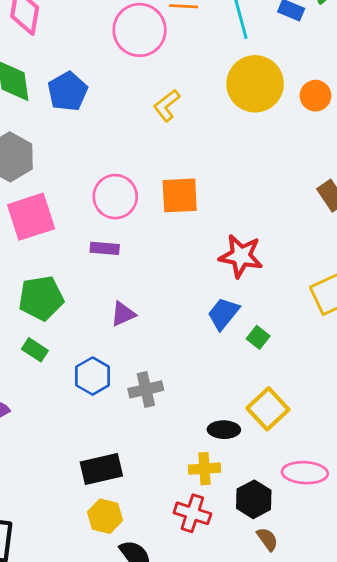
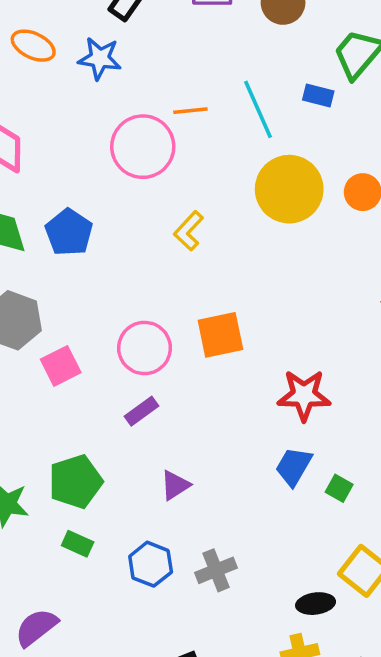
pink square: (31, 217) -> (61, 366), moved, size x0.7
purple rectangle: (105, 248) -> (142, 411), turned -32

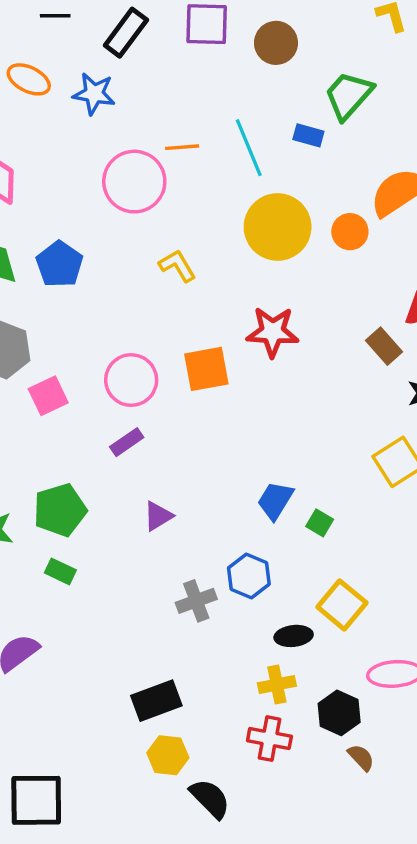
yellow L-shape: (189, 231) -> (177, 266), turned 105
red star: (304, 395) -> (273, 332), moved
blue hexagon: (151, 564) -> (249, 576), moved

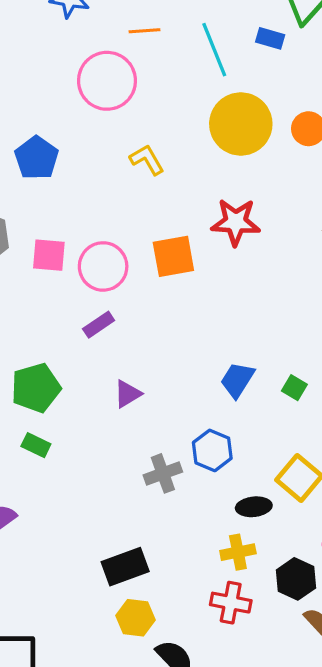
orange line: (182, 147) -> (145, 31), moved
pink square: (48, 396) -> (49, 255), moved, turned 30
green square: (320, 523) -> (294, 388), moved

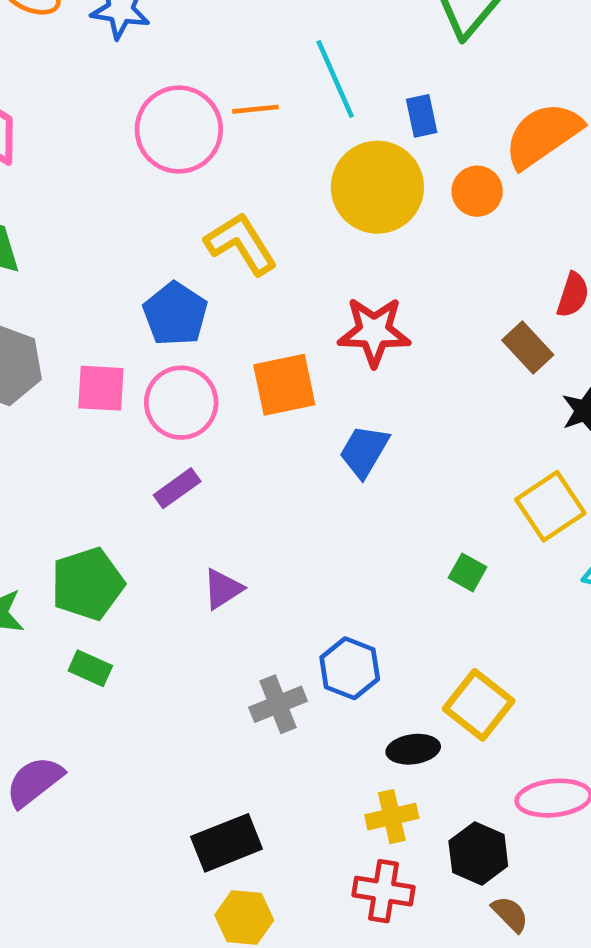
orange line: (145, 31) -> (255, 109), moved
blue rectangle: (270, 38) -> (422, 116), moved, turned 64
blue pentagon: (37, 158) -> (175, 314), moved
yellow L-shape: (147, 160) -> (241, 244), size x1.4
blue trapezoid: (237, 380) -> (364, 451), moved

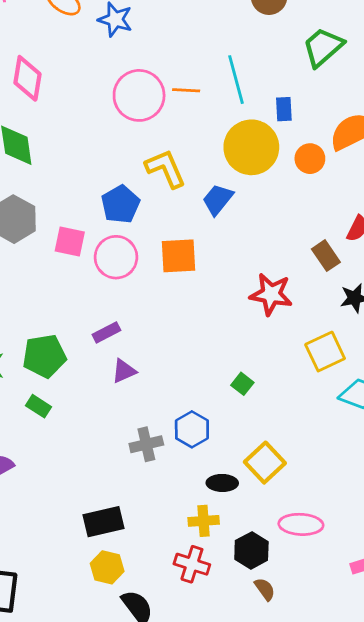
red star: (374, 332) -> (271, 294), moved
blue trapezoid: (364, 451) -> (218, 199), moved
purple rectangle: (177, 488) -> (106, 332), moved
green square: (468, 572) -> (242, 384), moved

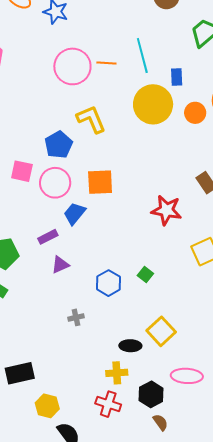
blue trapezoid: (218, 199) -> (75, 213), moved
blue hexagon: (192, 429) -> (109, 283), moved
gray cross: (146, 444) -> (76, 317), size x0.7
black rectangle: (103, 522) -> (20, 373), moved

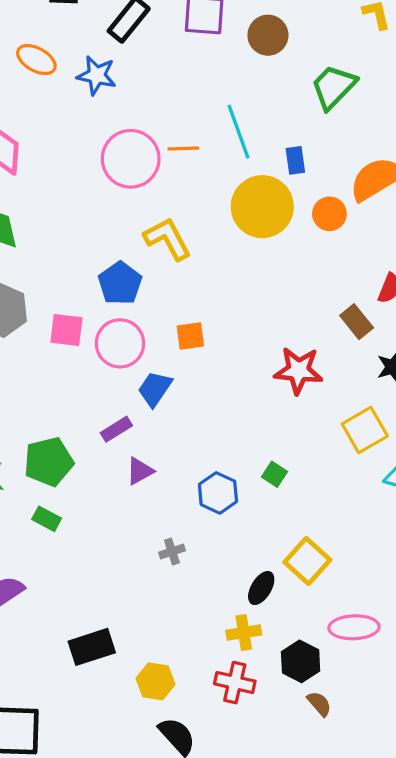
orange square: (100, 182) -> (190, 336), size x0.7
black ellipse: (130, 346) -> (261, 588), turned -55
yellow hexagon: (47, 406) -> (156, 681), moved

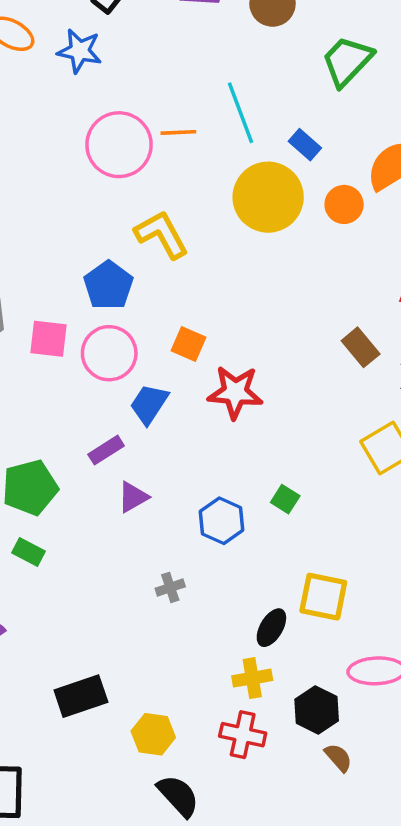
blue rectangle: (295, 160) -> (305, 145), turned -40
brown rectangle: (357, 322) -> (361, 347), moved
orange square: (190, 336) -> (189, 344), turned 32
red star: (298, 371) -> (235, 392), moved
yellow square: (307, 561) -> (323, 597), turned -30

